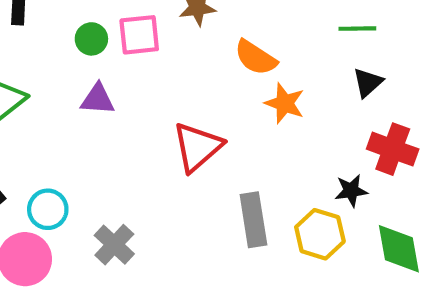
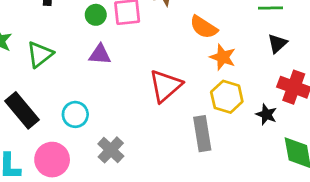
black star: (351, 191) -> (266, 114), turned 30
cyan circle: (48, 209) -> (75, 114), moved
yellow hexagon: (320, 234) -> (227, 97), moved

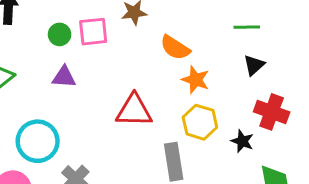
red triangle: (165, 86) -> (134, 110), turned 42
cyan circle: (75, 114) -> (38, 141), size x1.5

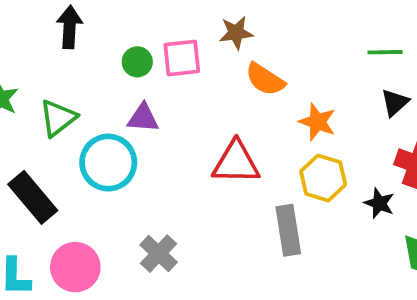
orange semicircle: (175, 48) -> (265, 79), moved
cyan circle: (38, 141) -> (108, 163), moved

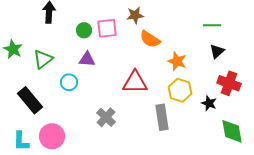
cyan circle: (108, 163) -> (69, 82), size x0.6
gray cross: (159, 254) -> (106, 117), moved

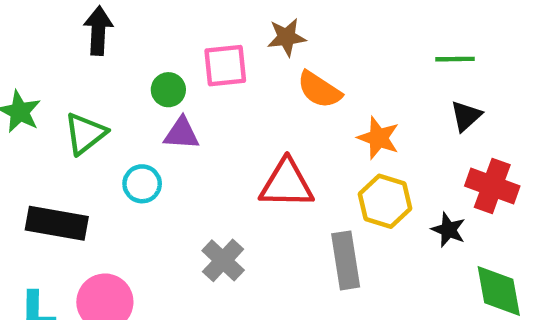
green circle: (84, 30) -> (168, 90), moved
black rectangle: (30, 100) -> (57, 223), turned -40

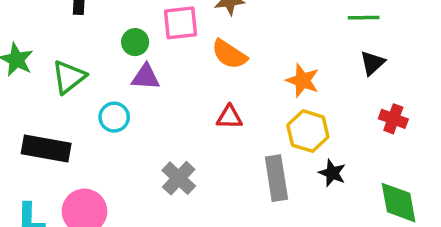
orange semicircle: (319, 90) -> (229, 54), moved
red triangle: (287, 184) -> (229, 117), size x0.6
red cross: (492, 186) -> (393, 119), size x0.7
black star: (448, 230) -> (332, 173), moved

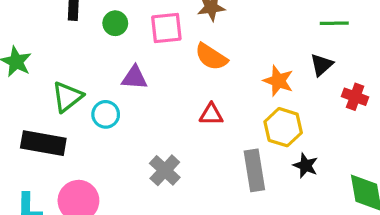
green circle: (135, 42) -> (115, 23), moved
black triangle: (372, 63) -> (322, 65), moved
green triangle: (69, 77) -> (67, 97), moved
red cross: (393, 119) -> (355, 97), moved

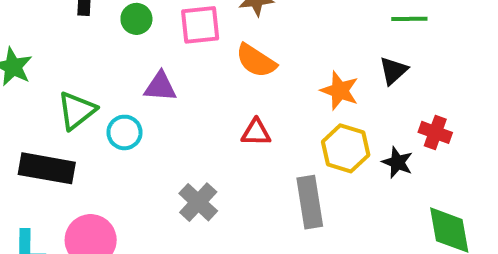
red cross: (355, 97) -> (435, 132), moved
black star: (306, 166) -> (397, 162), moved

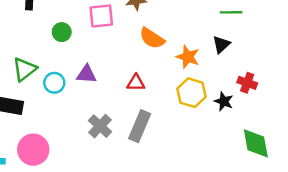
green circle: (136, 19) -> (62, 32), moved
orange semicircle: (256, 61) -> (152, 38), moved
purple triangle: (160, 87) -> (86, 74), moved
gray rectangle: (310, 202) -> (140, 126), moved, turned 32

